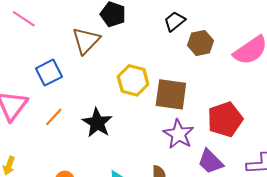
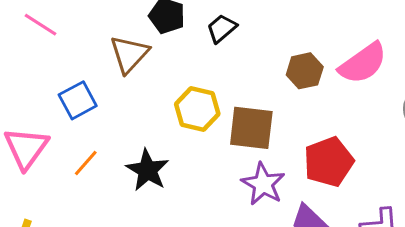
black trapezoid: (175, 21) -> (222, 28), moved
brown hexagon: (201, 43) -> (305, 71), moved

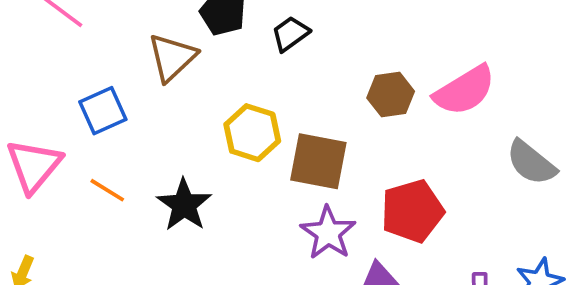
orange line: (86, 163) -> (107, 190), turned 76

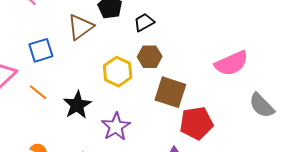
brown hexagon: (391, 95) -> (150, 57), moved
brown square: (318, 161) -> (170, 92), moved
purple star: (328, 233) -> (116, 127), moved

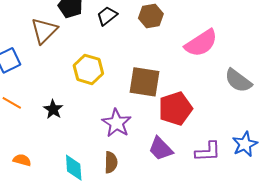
brown hexagon: (150, 57) -> (151, 16), moved
black star: (77, 105) -> (53, 109), size x0.7
purple star: (116, 127) -> (117, 123), moved

